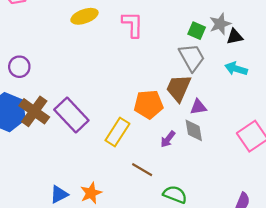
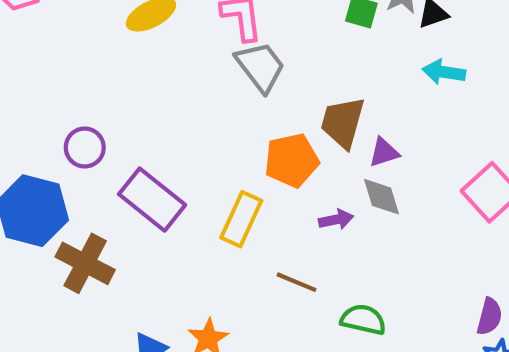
gray trapezoid: (192, 57) -> (260, 67), moved
purple circle: (19, 67) -> (85, 148), moved
brown cross: (34, 111) -> (85, 263), moved
purple arrow: (168, 139) -> (336, 220), turned -132

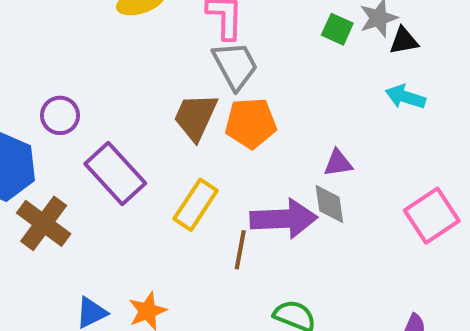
brown trapezoid: (343, 122) -> (196, 117), moved
orange pentagon: (292, 160) -> (251, 123), moved
purple arrow: (336, 220) -> (284, 219), size x2.0
brown line: (296, 282) -> (240, 250), moved, turned 69

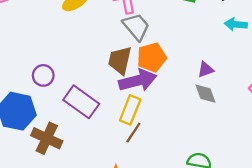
purple arrow: (284, 219) -> (138, 80), moved
brown line: (240, 250) -> (133, 132), moved, turned 35

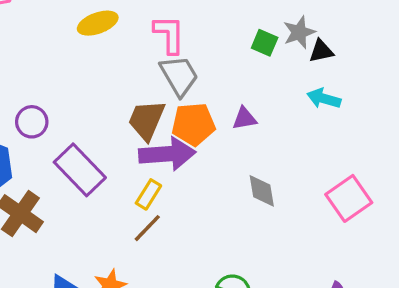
purple triangle: (206, 70) -> (244, 119), moved
yellow rectangle: (130, 110) -> (148, 194), size x0.7

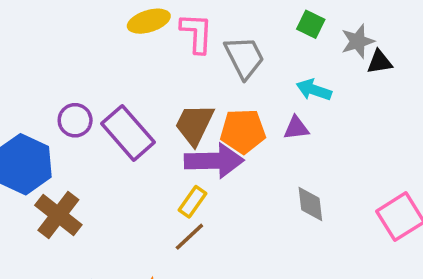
pink L-shape: (169, 34) -> (197, 33), moved
green square: (265, 43) -> (311, 24), moved
gray trapezoid: (179, 76) -> (244, 57), moved
cyan arrow: (324, 98) -> (314, 90), moved
purple rectangle: (80, 170) -> (128, 133), moved

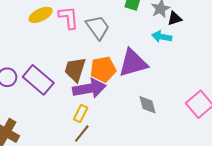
cyan arrow: (314, 90) -> (162, 37), moved
purple triangle: (296, 128) -> (133, 63), size x2.0

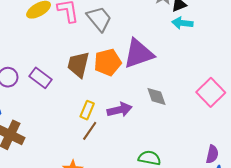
cyan arrow: (162, 37) -> (182, 23), moved
purple rectangle: (38, 80) -> (40, 78), size x0.7
purple arrow: (89, 88) -> (120, 110), moved, size x0.7

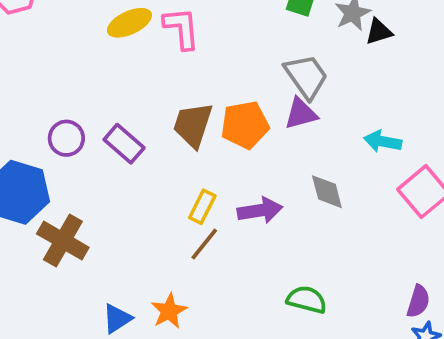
gray trapezoid: (99, 19) -> (306, 76), moved
cyan arrow: (182, 23) -> (383, 141), moved
purple triangle: (139, 54) -> (301, 114), size x0.6

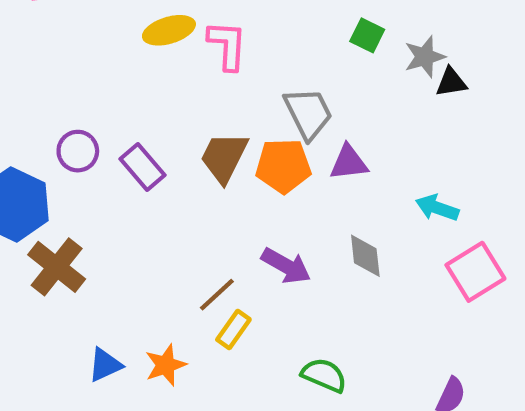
gray trapezoid: (306, 76) -> (308, 113), moved
yellow rectangle: (202, 207) -> (233, 330), moved
purple arrow: (260, 210) -> (286, 266), turned 30

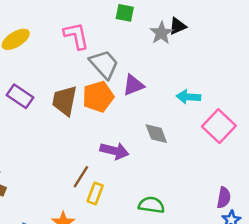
pink L-shape: (227, 45) -> (76, 36), moved
gray star: (425, 57) -> (161, 33), moved
purple rectangle: (143, 167) -> (20, 96), moved

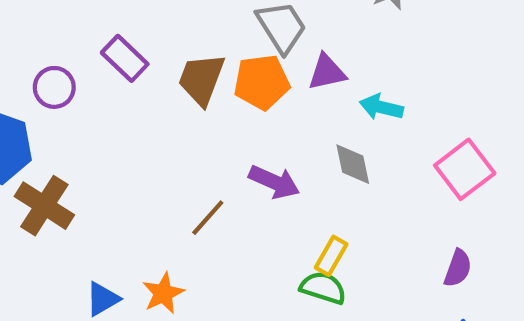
cyan arrow: (189, 97) -> (381, 107), moved
yellow rectangle: (95, 193) -> (331, 256), moved
purple semicircle: (224, 198) -> (458, 268), moved

